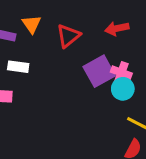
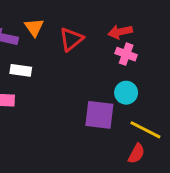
purple square: (99, 71) -> (99, 115), moved, turned 36
pink cross: (121, 73) -> (126, 54), moved

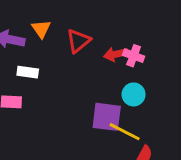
red arrow: (120, 32) -> (116, 54), moved
yellow line: (145, 130) -> (125, 132), moved

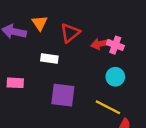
white rectangle: (28, 72) -> (49, 58), moved
purple square: (107, 117) -> (63, 95), moved

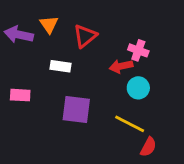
red arrow: (101, 44) -> (121, 66), moved

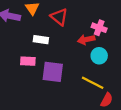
red triangle: (85, 36) -> (59, 17), turned -42
pink rectangle: (20, 95) -> (28, 61), moved

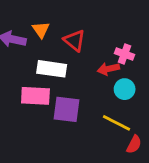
white rectangle: (41, 40) -> (52, 69), size x1.5
pink rectangle: (28, 61) -> (35, 96), size x1.5

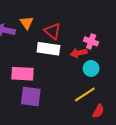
white rectangle: (52, 69) -> (48, 49), moved
purple square: (66, 109) -> (31, 97), moved
yellow line: (116, 123) -> (85, 94), turned -60

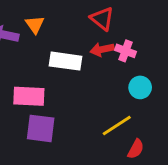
red triangle: (53, 31) -> (102, 19), moved
red arrow: (79, 53) -> (102, 49), moved
cyan circle: (91, 68) -> (140, 87), moved

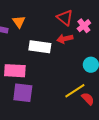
pink cross: (125, 51) -> (84, 26), moved, turned 32
red semicircle: (136, 149) -> (88, 99), moved, turned -72

